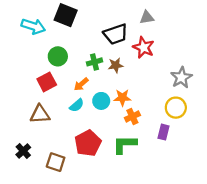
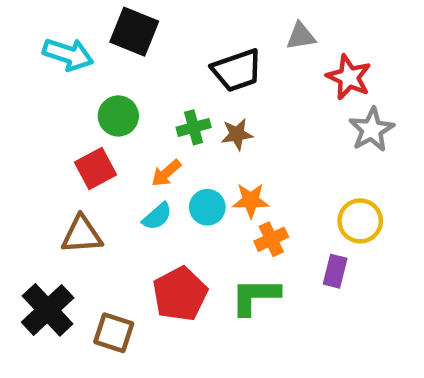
red star: (144, 47) -> (349, 77), moved
gray star: (181, 78) -> (372, 130), moved
black cross: (23, 151) -> (48, 310), size x1.6

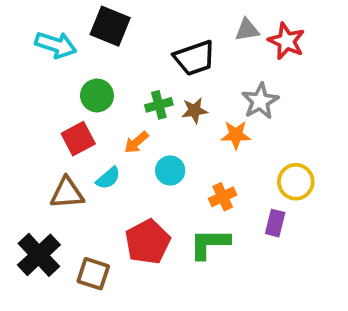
red star: (349, 77) -> (286, 41), moved
gray star: (372, 130) -> (260, 101), moved
orange star: (251, 200) -> (236, 135), moved
cyan semicircle: (157, 216) -> (108, 178), moved

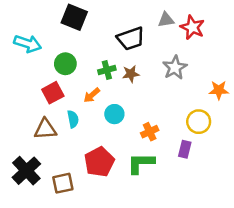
cyan arrow: (56, 45) -> (28, 44), moved
orange star: (236, 135) -> (219, 90), moved
cyan semicircle: (108, 178) -> (73, 119), turned -60
brown square: (93, 274) -> (63, 183), turned -30

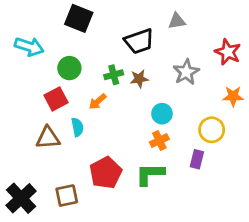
red star: (192, 27) -> (228, 52), moved
cyan circle: (114, 114) -> (162, 114), moved
black cross: (26, 171) -> (21, 198), moved

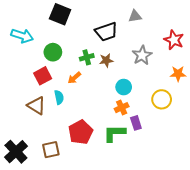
brown triangle: (48, 138) -> (36, 106), turned 36
purple rectangle: (197, 159) -> (136, 123), moved, turned -32

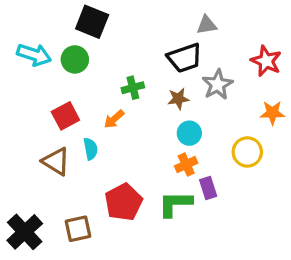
black trapezoid: (106, 32) -> (185, 58), moved
green circle: (53, 52) -> (75, 59), moved
brown star: (106, 60) -> (178, 99), moved

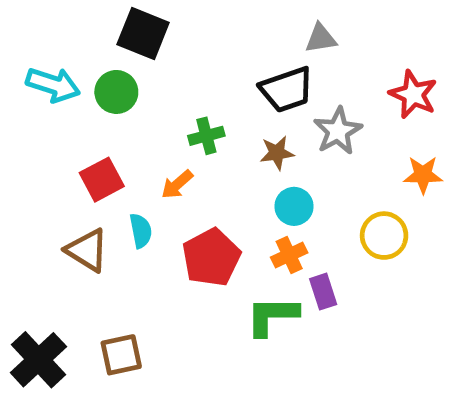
red pentagon: (123, 202) -> (211, 257), moved

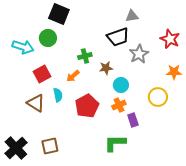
cyan arrow: (53, 85) -> (23, 47), moved
brown star: (277, 153) -> (106, 68), moved
green L-shape: (272, 316) -> (115, 143), moved

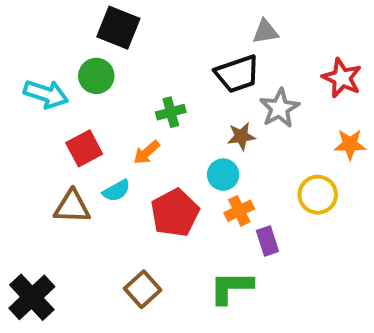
brown star: (106, 68) -> (241, 136), moved
cyan circle: (121, 85) -> (223, 175), moved
cyan semicircle: (58, 95) -> (116, 191), turned 72
brown triangle: (36, 103) -> (72, 207), turned -30
brown square: (50, 146) -> (143, 289), moved, turned -30

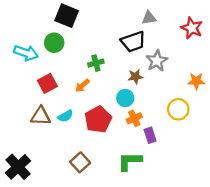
red star: (342, 78) -> (192, 28), moved
cyan semicircle: (116, 191) -> (65, 116), moved

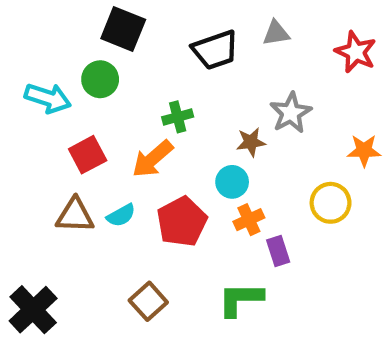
black trapezoid: (133, 42) -> (215, 50), moved
orange arrow: (82, 86) -> (152, 159), size x1.5

